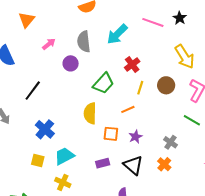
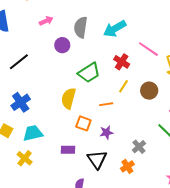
pink line: (153, 22) -> (148, 49), moved
red cross: (132, 65) -> (122, 62), turned -35

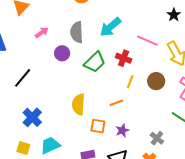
green trapezoid: (89, 73) -> (95, 62), moved

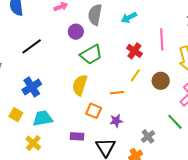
cyan arrow: (110, 27) -> (129, 17), size x0.7
pink line: (147, 41) -> (162, 39), turned 50
green trapezoid: (95, 62) -> (91, 55), moved

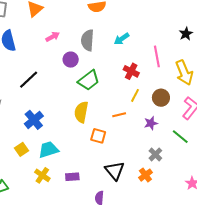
yellow square: (16, 115) -> (21, 149), turned 32
purple star: (116, 121) -> (151, 123), moved
purple rectangle: (77, 136) -> (72, 177), moved

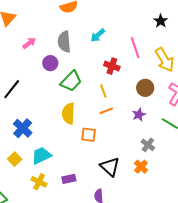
yellow line: (135, 95) -> (103, 91), moved, turned -40

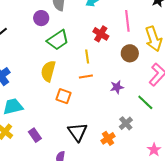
brown circle: (145, 88) -> (130, 53), moved
gray cross: (148, 145) -> (126, 123), moved
purple rectangle: (69, 179) -> (35, 135), turned 56

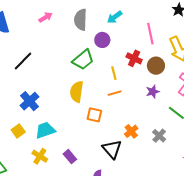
purple circle: (41, 18) -> (102, 40), moved
red cross: (101, 34) -> (134, 58), moved
purple star: (117, 87) -> (153, 92), moved
orange cross: (108, 138) -> (131, 131), moved

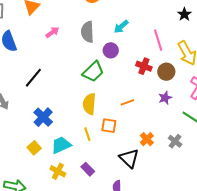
yellow line: (114, 73) -> (87, 134), moved

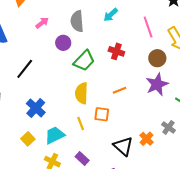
purple circle: (111, 50) -> (63, 43), moved
red cross: (144, 66) -> (116, 51), moved
purple star: (165, 98) -> (157, 84), size x1.6
orange cross: (147, 139) -> (147, 139), moved

